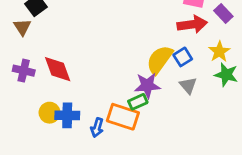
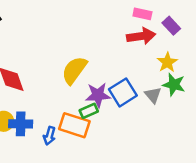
blue square: (183, 57) -> (123, 92), moved, size x1.5
yellow semicircle: (160, 60) -> (74, 70), moved
gray triangle: (188, 85) -> (153, 95), moved

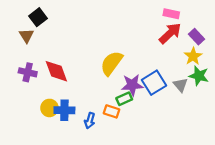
purple rectangle: (171, 26) -> (197, 37), moved
red arrow: (141, 36) -> (170, 33), turned -35
orange rectangle: (74, 125) -> (112, 111), size x0.6

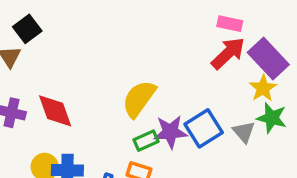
purple rectangle: (197, 37) -> (268, 59), size x1.6
green rectangle: (124, 99) -> (146, 141), moved

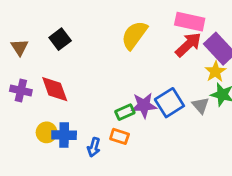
pink rectangle: (230, 24) -> (190, 22), size x1.5
black square: (27, 29) -> (60, 39), moved
yellow semicircle: (139, 99) -> (134, 35), moved

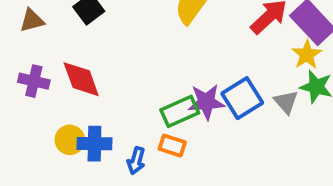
brown triangle: (20, 47) -> (32, 20), turned 48
green rectangle: (125, 112) -> (180, 111), size x1.4

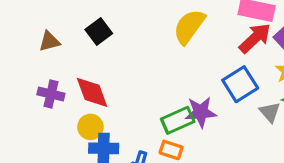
blue square: (242, 98) -> (240, 84), moved
yellow circle: (70, 140) -> (90, 127), moved

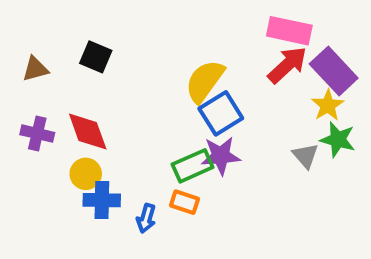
yellow semicircle: (189, 27) -> (205, 81), moved
black square: (99, 31) -> (96, 57), turned -30
blue square: (240, 84) -> (221, 113), moved

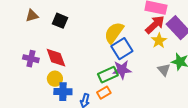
brown triangle: (35, 69) -> (32, 16), moved
yellow star: (328, 105) -> (159, 41), moved
orange rectangle: (184, 202) -> (104, 93), turned -48

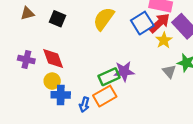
yellow semicircle: (114, 33) -> (104, 19), moved
blue square: (122, 49) -> (142, 23), moved
orange rectangle: (104, 93) -> (105, 96), size x1.5

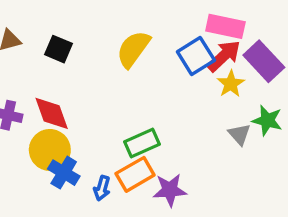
purple star: (124, 71) -> (170, 190), moved
yellow circle: (52, 81) -> (50, 150), size x1.5
blue cross: (61, 95) -> (64, 173), turned 30

